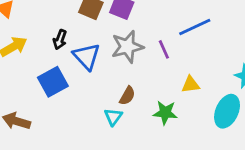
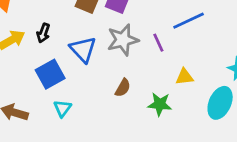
black arrow: (60, 40) -> (43, 33), moved
cyan triangle: (113, 117) -> (62, 108), moved

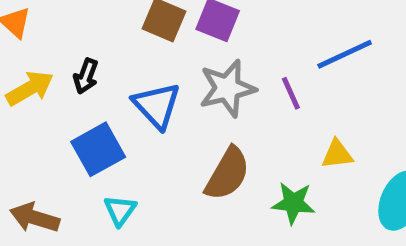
brown semicircle: (123, 88) -> (227, 174), size x1.6

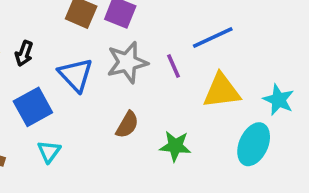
yellow triangle: (337, 154) -> (222, 91), moved, size x1.6
brown semicircle: (227, 174) -> (127, 125), size x0.7

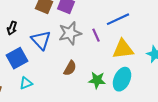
cyan ellipse: (254, 144) -> (122, 79), moved
cyan triangle: (49, 151) -> (26, 83), turned 32

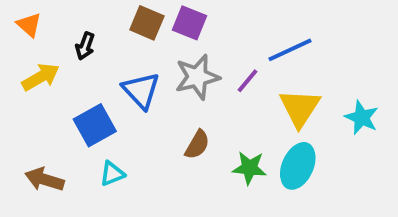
black arrow: (12, 28) -> (85, 46), moved
purple line: (96, 35) -> (247, 81), turned 64
yellow triangle: (123, 49) -> (300, 108), turned -50

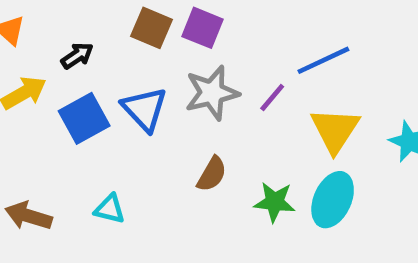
black arrow: (85, 46) -> (77, 56), turned -144
blue square: (95, 125) -> (84, 118), moved
cyan triangle: (112, 174) -> (110, 209), turned 36

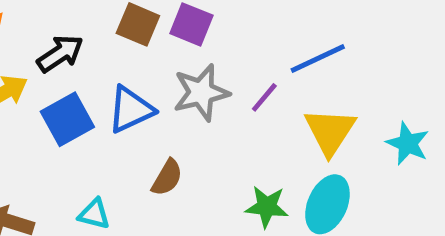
black arrow: (77, 56) -> (60, 54), size x1.4
blue triangle: (145, 109) -> (131, 110), turned 48
brown semicircle: (212, 174) -> (167, 178), moved

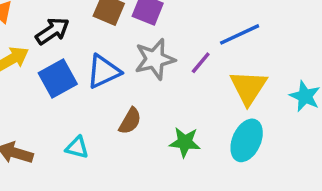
green star: (267, 207) -> (185, 142), moved

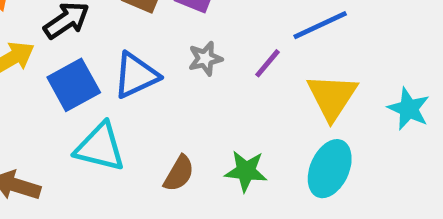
gray star: (155, 59) -> (205, 59), size x0.6
brown semicircle: (130, 121) -> (179, 173), moved
cyan triangle: (77, 147) -> (100, 147), moved, size x1.6

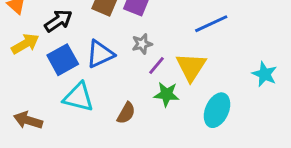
purple line: (267, 63) -> (156, 65), moved
yellow triangle: (332, 97) -> (191, 67), moved
green star: (246, 171) -> (167, 94), moved

